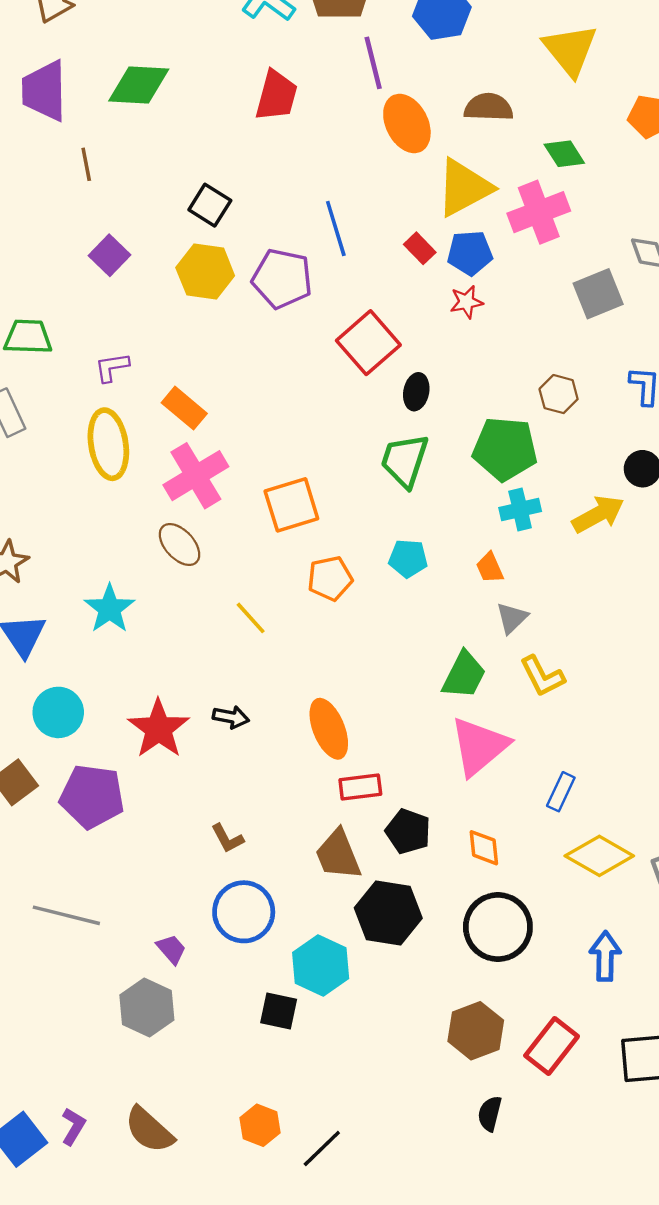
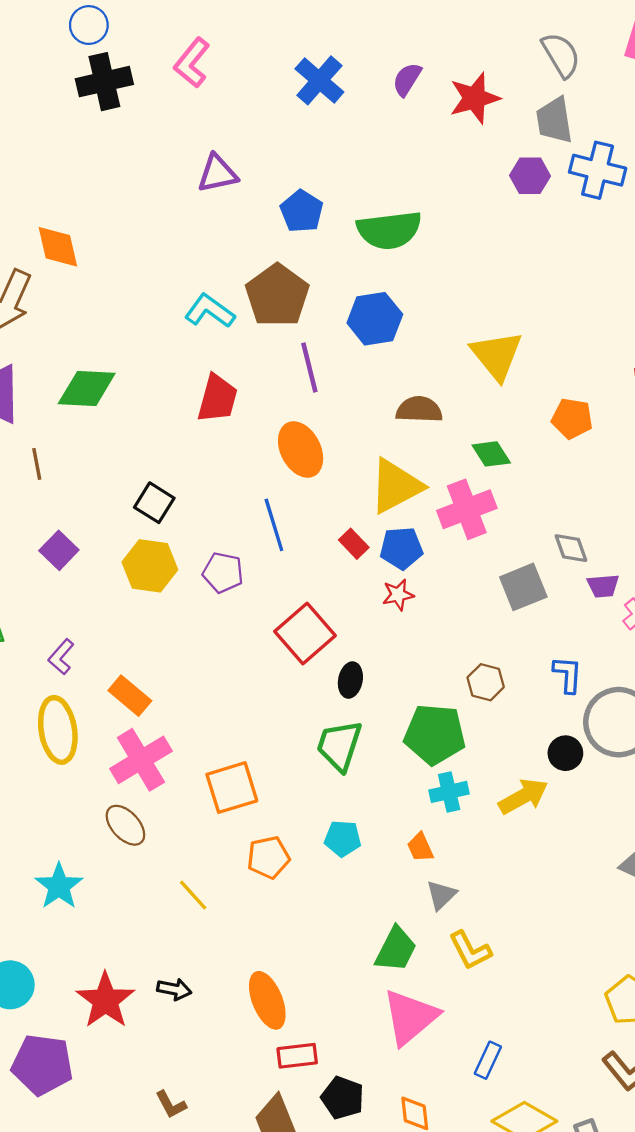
orange ellipse: (407, 123) -> (301, 450), moved
purple pentagon: (282, 279) -> (223, 573), size x0.7
purple L-shape: (112, 367) -> (61, 657), turned -40

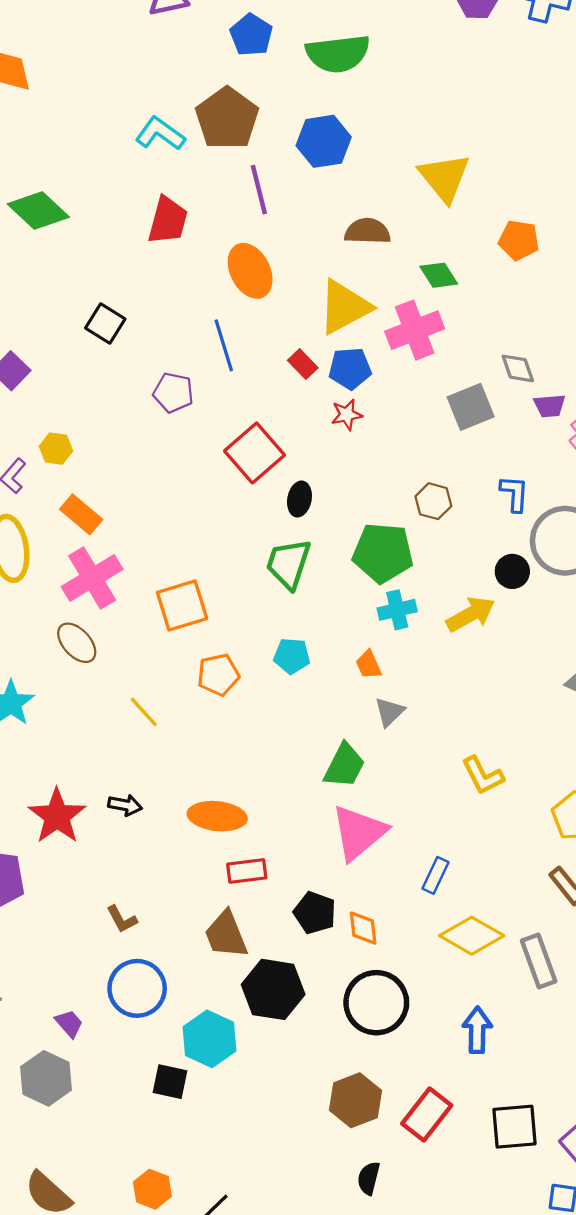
green diamond: (87, 389) -> (38, 210), turned 40
yellow hexagon: (150, 566) -> (56, 449), moved, size x0.6
yellow L-shape: (470, 950) -> (483, 776), moved
orange ellipse: (267, 1000) -> (217, 816), turned -62
black pentagon: (343, 1098) -> (315, 913), moved

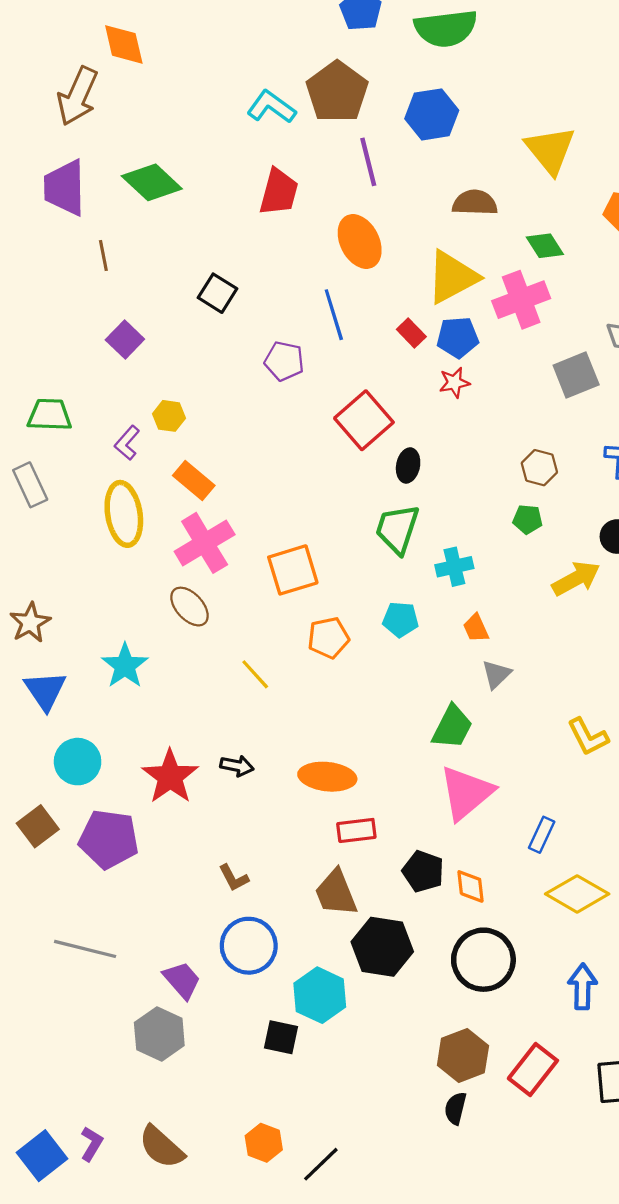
green pentagon: (383, 553) -> (528, 519), moved, size x0.5
cyan cross: (397, 610) -> (454, 567), moved
purple trapezoid: (69, 1023) -> (182, 980), size x1.4
black semicircle: (369, 1178) -> (455, 1108), moved

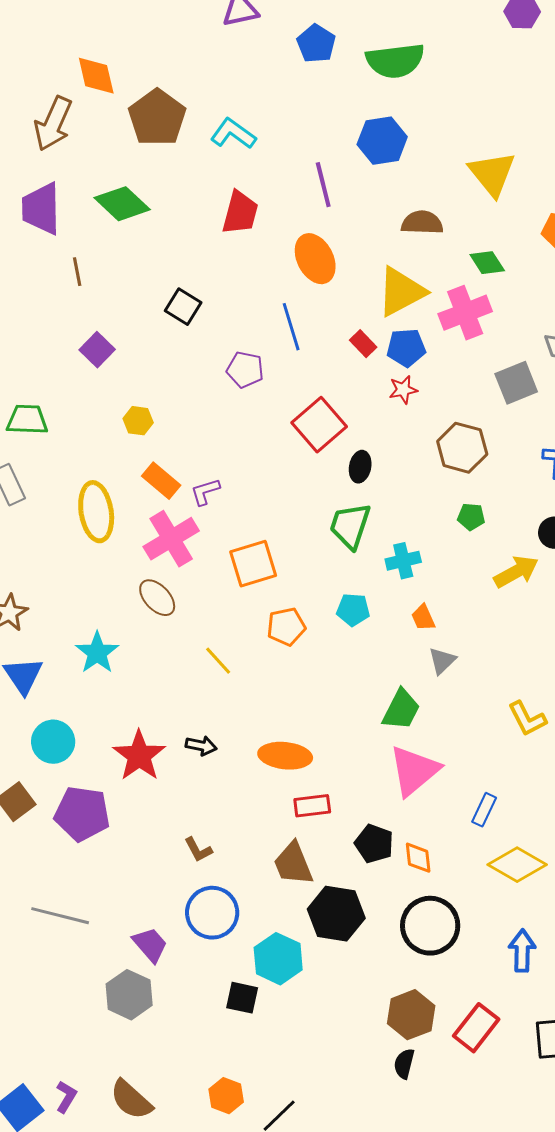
brown pentagon: (337, 92) -> (157, 118), moved
purple L-shape: (127, 443) -> (205, 492), moved, turned 32
brown hexagon: (539, 468) -> (462, 448), moved, size x1.5

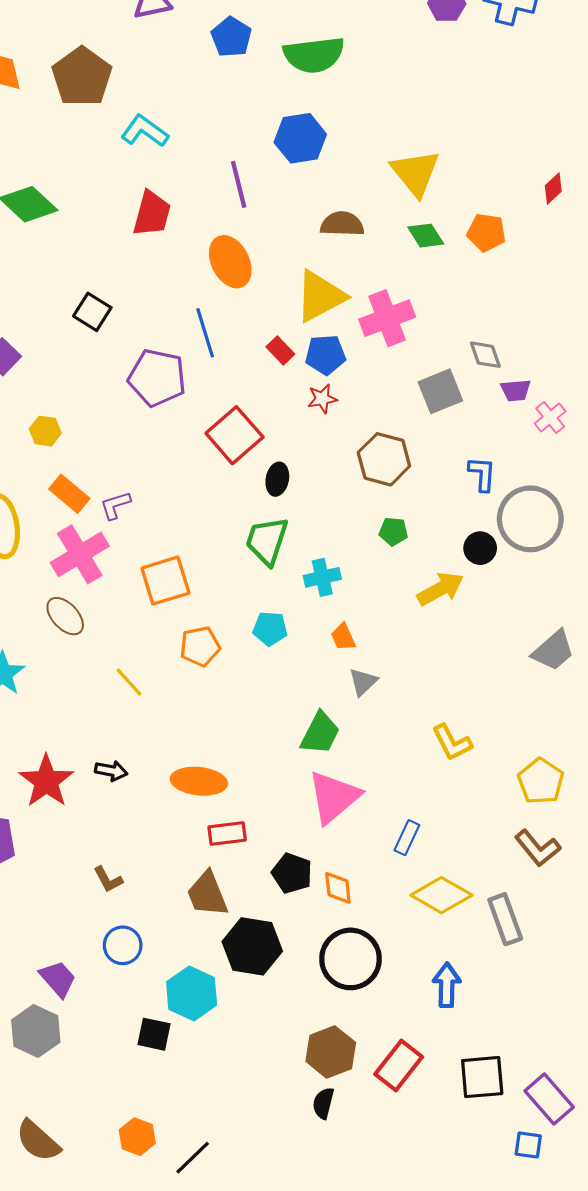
brown pentagon: (157, 118) -> (82, 77), moved
green diamond: (487, 263) -> (426, 236), moved
purple pentagon: (245, 370) -> (157, 378), size x1.5
blue circle: (212, 913) -> (123, 945), size x0.7

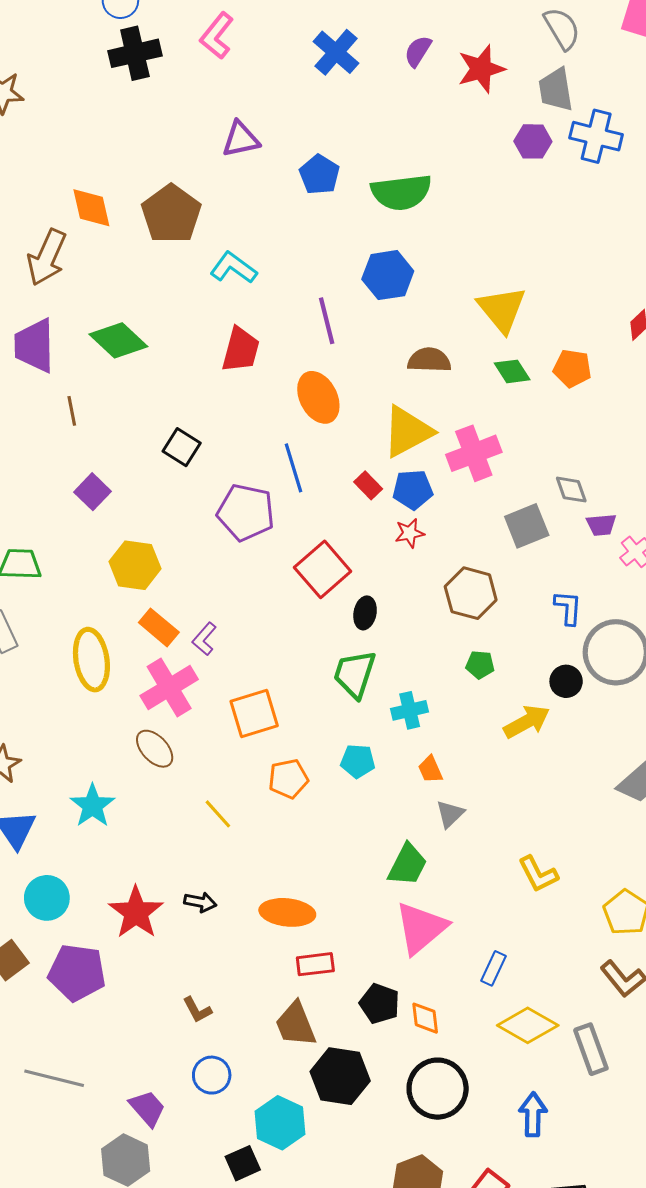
yellow hexagon: (45, 431) -> (135, 565), size x1.6
purple L-shape: (115, 505) -> (204, 639), turned -32
black square: (154, 1034) -> (243, 1163), turned -36

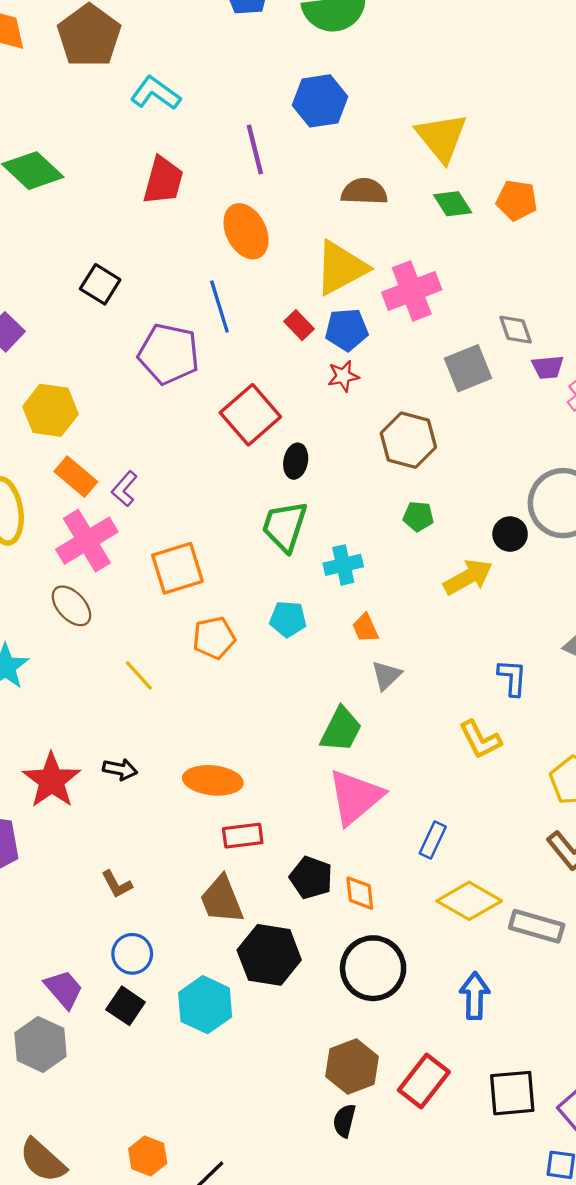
blue L-shape: (568, 608) -> (512, 678), moved
gray rectangle: (591, 1049) -> (537, 926), turned -54
black square: (243, 1163) -> (126, 1006), moved, turned -32

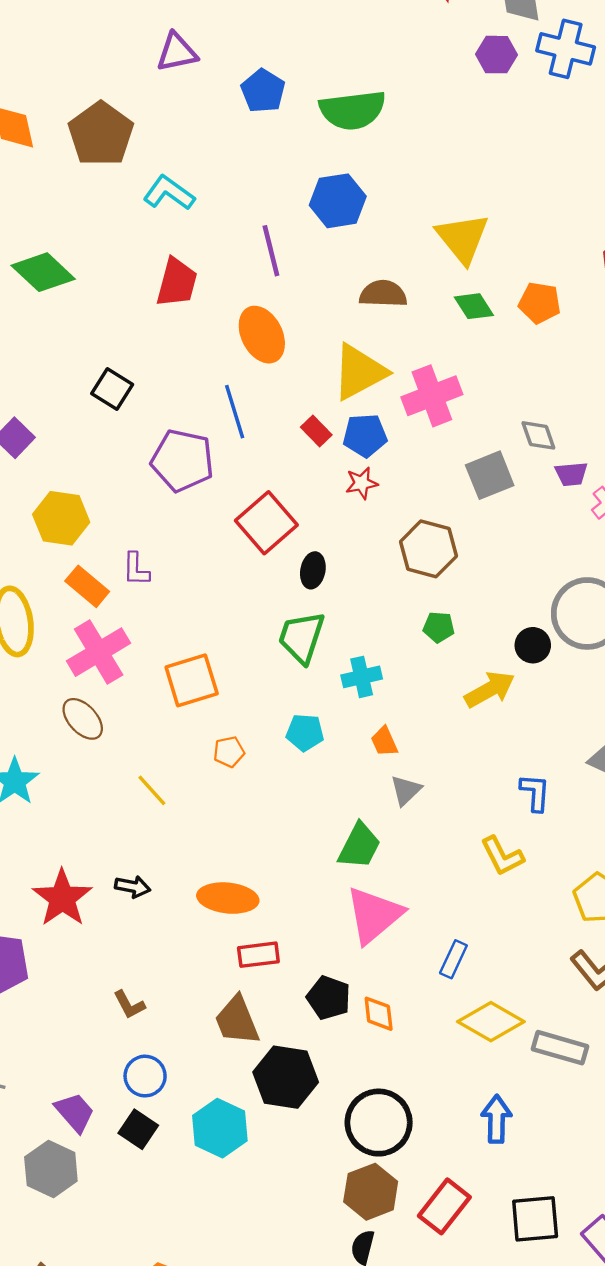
purple L-shape: (124, 489) -> (136, 569), moved, turned -40
orange pentagon: (214, 638) -> (229, 752), size x0.7
black circle: (373, 968) -> (379, 1123), moved

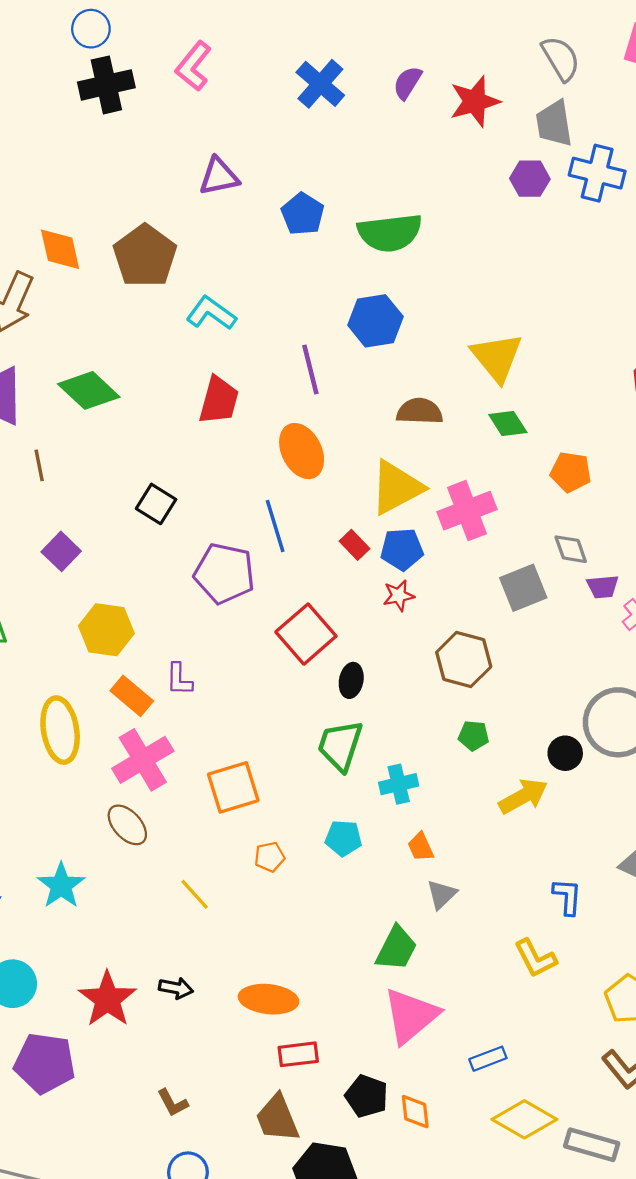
orange pentagon: (540, 303) -> (571, 472), moved
blue rectangle: (453, 959) -> (488, 1059), turned 44

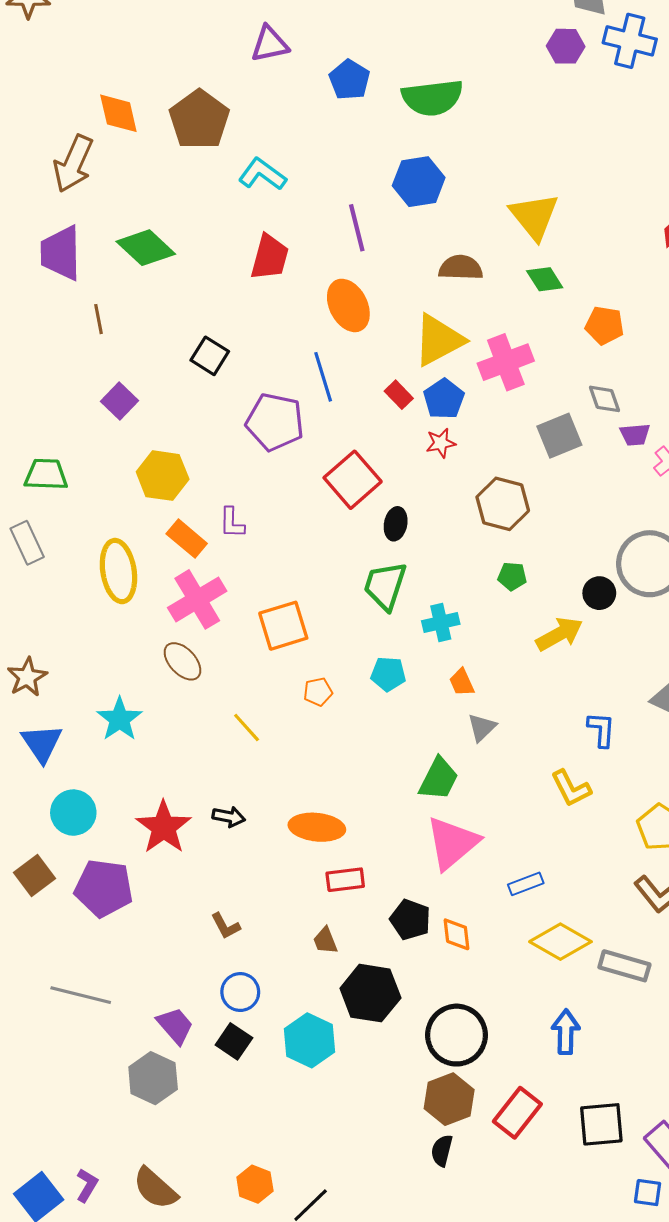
blue pentagon: (402, 549) -> (444, 399), turned -30
brown trapezoid: (277, 1118) -> (325, 941), size x0.6

